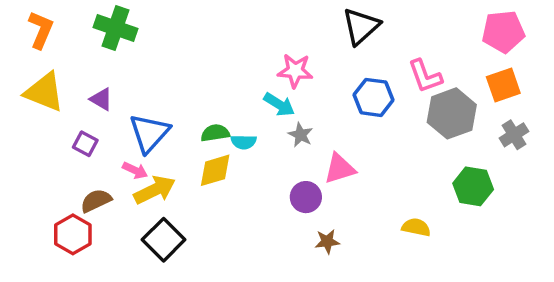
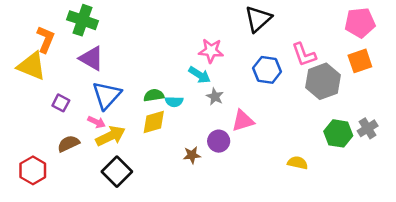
orange L-shape: (41, 30) -> (46, 39), moved
purple triangle: (101, 99) -> (91, 58), moved, size x1.5
gray cross: (514, 135) -> (368, 128), moved
red hexagon: (73, 234) -> (33, 170), moved
brown star: (327, 242) -> (192, 155), moved

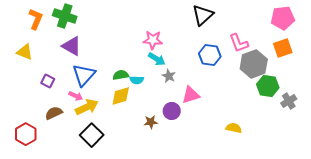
orange L-shape: (46, 39) -> (36, 19), moved
pink star: (211, 51) -> (153, 40), moved
yellow triangle: (32, 66) -> (25, 52), size x0.7
green hexagon: (338, 133) -> (268, 86), moved

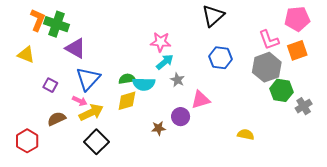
green cross: (65, 16) -> (57, 24), moved
pink L-shape: (239, 43) -> (269, 40), moved
cyan arrow: (157, 59) -> (165, 62), turned -72
cyan semicircle: (137, 80) -> (144, 84), size x1.5

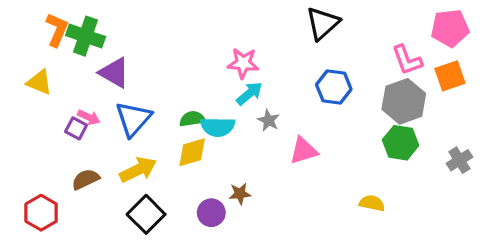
green hexagon: (281, 90) -> (401, 143), moved
pink arrow: (80, 101) -> (89, 117), moved
purple circle: (181, 117) -> (211, 213), moved

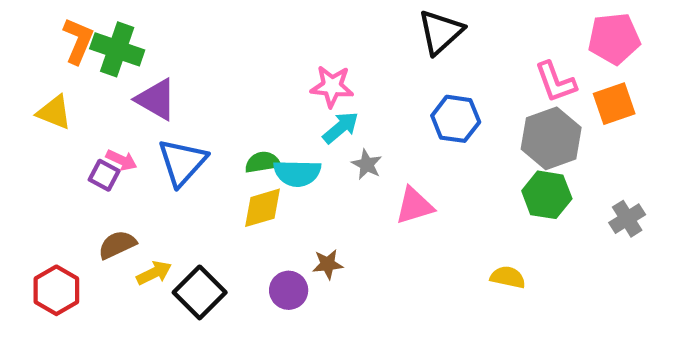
yellow arrow: (138, 170) -> (154, 273), moved, size x0.7

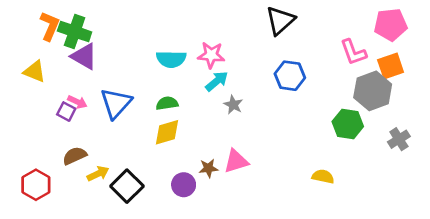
purple triangle: (156, 99) -> (84, 56), moved
gray hexagon: (551, 138) -> (373, 91), moved
cyan semicircle: (297, 173) -> (171, 59), moved
pink triangle: (414, 206) -> (236, 161), moved

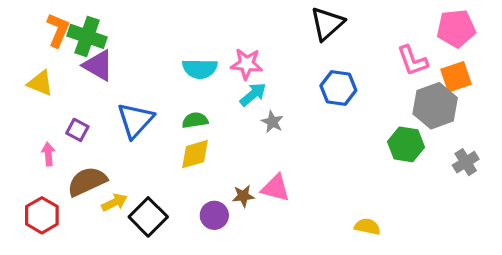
pink arrow: (77, 102) -> (48, 154), moved, turned -120
brown semicircle: (75, 156) -> (87, 181), size x1.4
pink triangle: (236, 161) -> (276, 188), turned 32
yellow semicircle: (323, 176) -> (367, 227), moved

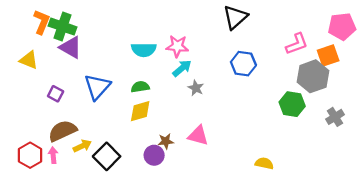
pink pentagon: (456, 28) -> (342, 26), moved
pink L-shape: (413, 61) -> (297, 44), turned -90
pink arrow: (48, 154) -> (53, 155), moved
brown star: (243, 196) -> (166, 141), moved

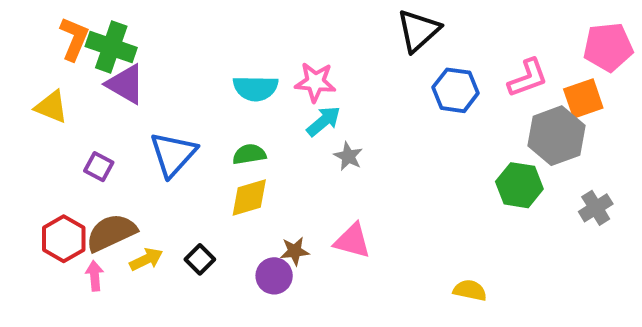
blue hexagon: (243, 64) -> (456, 90), moved
red hexagon: (30, 155) -> (64, 239), moved
black square: (107, 156) -> (200, 259), moved, size x0.6

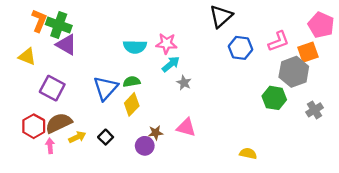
pink pentagon: (608, 47) -> (321, 25), turned 30
blue triangle: (173, 154) -> (106, 88), moved
purple square: (99, 167) -> (52, 88), size x1.6
yellow diamond: (249, 198) -> (132, 104), turned -30

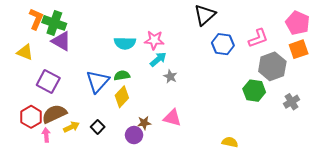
orange square: (308, 52) -> (299, 49), moved

